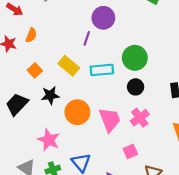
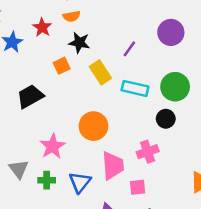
purple circle: (103, 18) -> (171, 32), moved
orange semicircle: (31, 35) -> (71, 16), moved, turned 40
black star: (50, 95) -> (79, 43), moved
pink cross: (140, 118) -> (148, 152), moved
pink trapezoid: (110, 120) -> (113, 166), moved

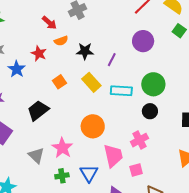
black star: (79, 43) -> (85, 51), moved
gray triangle: (19, 169) -> (36, 155), moved

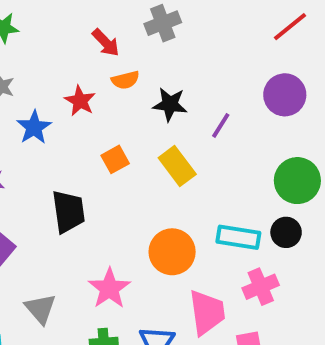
cyan rectangle: (121, 91) -> (238, 237), moved
black trapezoid: (38, 110) -> (68, 211), turned 115
gray triangle: (36, 155) -> (41, 309), moved

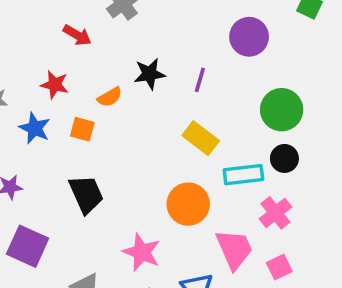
orange semicircle: (125, 80) -> (110, 97), moved
red star: (80, 101) -> (55, 85), moved
orange square: (115, 159) -> (82, 129), moved, turned -30
yellow rectangle: (177, 166) -> (201, 138), moved

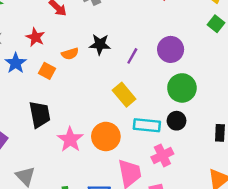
purple circle: (249, 37) -> (171, 49), moved
pink star: (142, 252) -> (70, 139), moved

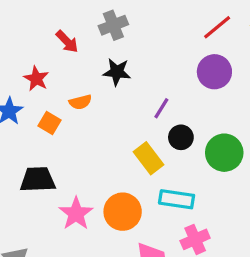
black star: (100, 44) -> (117, 72), moved
purple circle: (171, 49) -> (214, 72), moved
black trapezoid: (40, 115) -> (38, 179), turned -84
black circle: (177, 121) -> (181, 137), moved

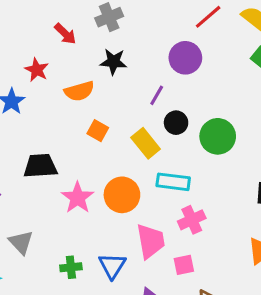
purple circle: (214, 72) -> (185, 58), moved
orange semicircle: (80, 102) -> (79, 91), size x1.4
orange square: (50, 123) -> (98, 131), moved

